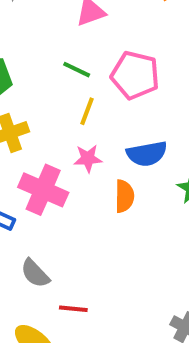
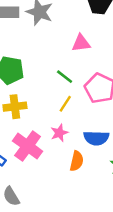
pink star: (88, 158) -> (59, 133), turned -30

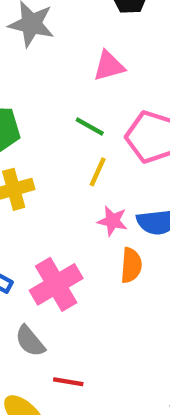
pink star: (59, 133) -> (112, 221), moved, turned -30
pink cross: (28, 146) -> (56, 284), moved, turned 32

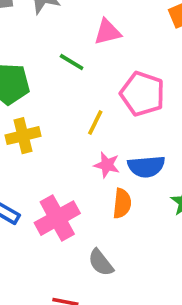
green line: (90, 127) -> (72, 62), moved
gray semicircle: (30, 341) -> (101, 263), moved

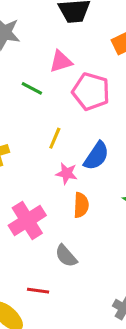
pink pentagon: (142, 94) -> (91, 91), moved
blue semicircle: (146, 167) -> (96, 156), moved, turned -48

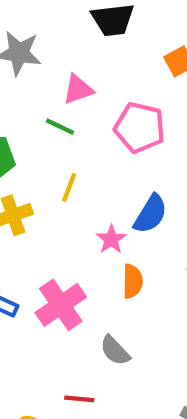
pink triangle: (61, 61) -> (78, 89), moved
yellow line: (55, 138) -> (69, 188), moved
pink star: (67, 173) -> (111, 239), turned 30

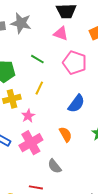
pink triangle: (78, 89) -> (61, 34), moved, turned 35
pink star: (111, 239) -> (28, 116), moved
orange semicircle: (133, 281) -> (65, 134), turned -35

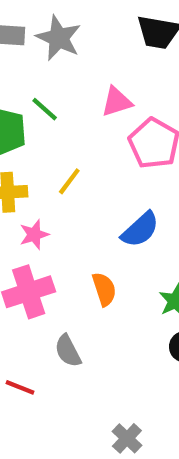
pink triangle: (61, 34) -> (117, 102), moved, turned -49
green line: (37, 59) -> (45, 109), moved

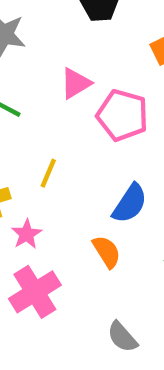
orange semicircle: (104, 289) -> (107, 252), moved
gray semicircle: (68, 351) -> (122, 337), moved

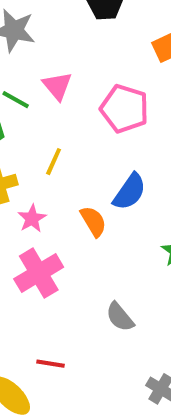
pink triangle: (76, 83) -> (57, 86), moved, turned -40
orange semicircle: (107, 252) -> (93, 221), moved

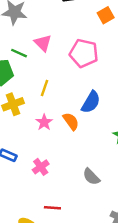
pink star: (32, 218) -> (44, 122), moved
pink cross: (39, 273) -> (41, 167), moved, size x0.6

